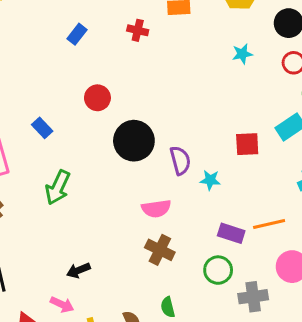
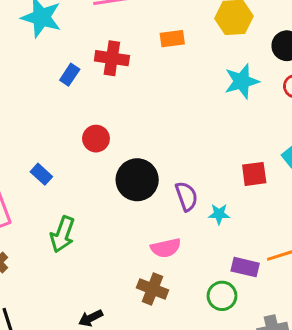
red cross: (138, 30) -> (112, 58), moved, size x1.5
cyan star: (242, 54) -> (242, 81), size x1.6
brown cross: (160, 250) -> (152, 289), moved
green circle: (218, 270) -> (222, 296), moved

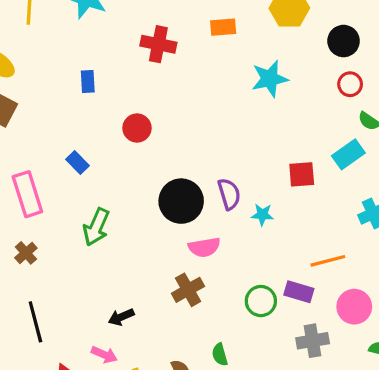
blue rectangle: (70, 75) -> (88, 82), moved, turned -40
cyan star: (242, 81) -> (270, 79), moved
black circle: (137, 180) -> (181, 201), moved
purple rectangle: (245, 267) -> (299, 292), moved
brown cross: (152, 289) -> (188, 290), turned 36

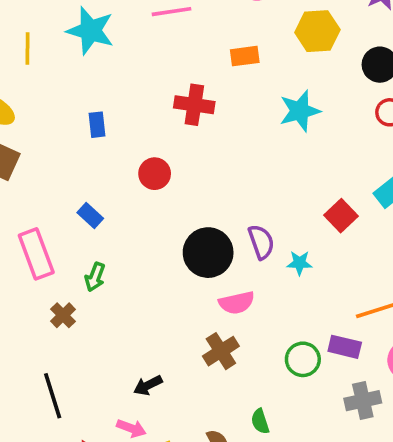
red cross: (158, 44) -> (194, 105), moved
red square: (302, 174) -> (341, 216), turned -36
green arrow: (96, 227) -> (95, 277), moved, size x0.7
brown cross: (26, 253) -> (63, 315), moved

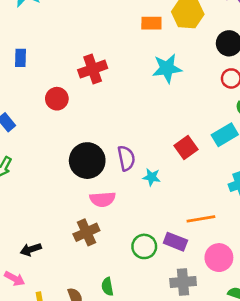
orange rectangle: (245, 56) -> (151, 23), moved
red cross: (194, 105) -> (93, 69), moved, turned -36

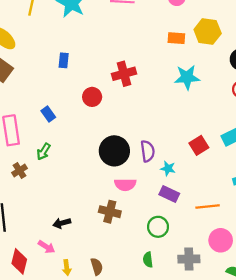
brown cross: (86, 232) -> (110, 212), turned 35
purple rectangle: (175, 242) -> (169, 194), moved
green semicircle: (107, 287) -> (148, 260), moved

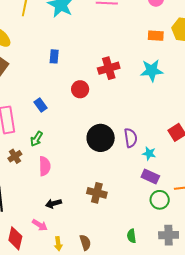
cyan star: (187, 77) -> (152, 70), moved
pink semicircle: (125, 185) -> (45, 166), moved, turned -90
green circle: (158, 227) -> (160, 200), moved

